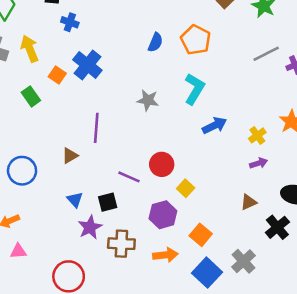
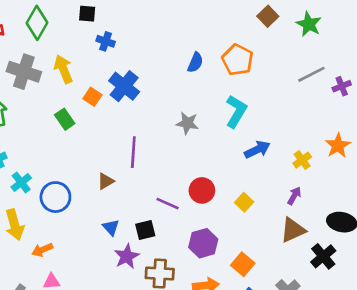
purple arrow: (259, 163) -> (294, 196), moved, turned -42
yellow square: (186, 188) -> (244, 202), moved
brown triangle: (248, 202) -> (293, 230), size x1.5

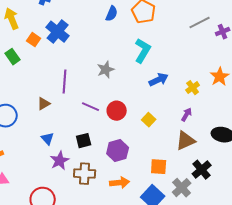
gray star: (187, 123) -> (106, 70), moved, turned -30
purple line: (168, 204) -> (91, 107), moved
black square: (145, 230) -> (84, 141), moved
black cross: (323, 256) -> (202, 170), moved
orange square: (243, 264) -> (159, 167), moved, turned -36

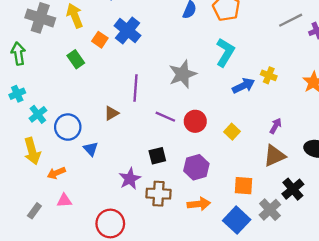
gray star: (106, 70) -> (183, 74), size x1.4
yellow cross: (193, 88) -> (269, 75), moved, turned -32
blue triangle: (48, 139) -> (91, 149), moved

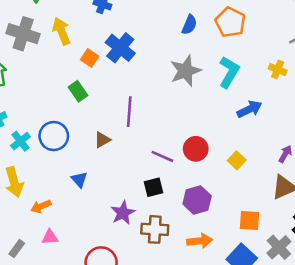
green rectangle: (76, 59) -> (78, 91), moved
gray star: (183, 74) -> (186, 71), moved
yellow cross: (269, 75) -> (278, 69), moved
purple line: (165, 117) -> (162, 156), moved
blue circle: (68, 127) -> (54, 136), moved

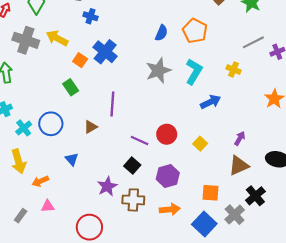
yellow arrow: (61, 31) -> (57, 38), turned -40
black square: (154, 187) -> (132, 166), turned -35

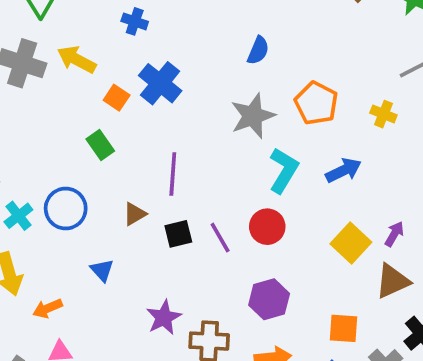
orange pentagon: (195, 31) -> (316, 103), moved
cyan L-shape: (194, 72) -> (284, 170), moved
purple line: (140, 140) -> (220, 238), turned 36
yellow square: (200, 144) -> (351, 243), moved, size x1.5
black square: (132, 166) -> (178, 234), moved, turned 35

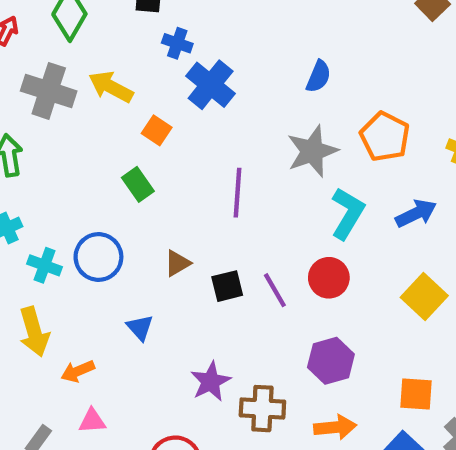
blue cross: (160, 83) -> (211, 85), moved
purple line: (173, 174) -> (238, 193), moved
cyan cross: (18, 216) -> (45, 265), turned -32

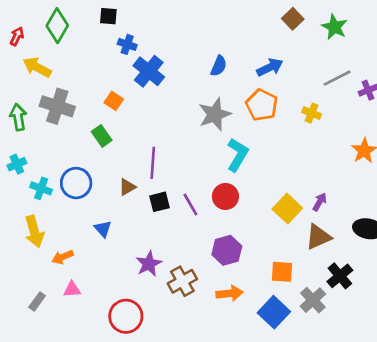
yellow arrow: (111, 87) -> (37, 67), moved
gray cross: (49, 91) -> (57, 106), moved
purple line: (238, 193) -> (153, 163), moved
blue arrow: (416, 213) -> (270, 67), moved
brown cross: (262, 409) -> (182, 281), turned -32

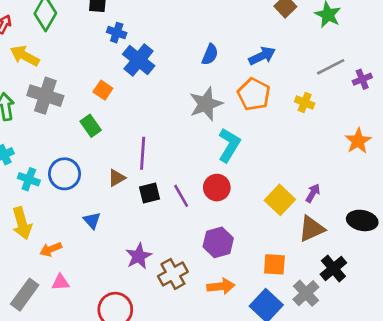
gray rectangle: (37, 301) -> (25, 295), size x1.6

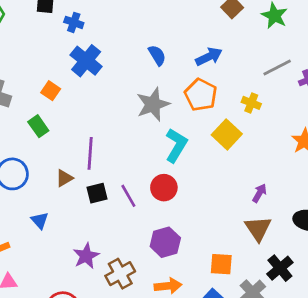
blue cross: (117, 33) -> (74, 22), moved
blue semicircle: (210, 54) -> (157, 55), turned -55
yellow square: (280, 200) -> (227, 134), moved
brown triangle: (311, 229) -> (258, 229), turned -40

